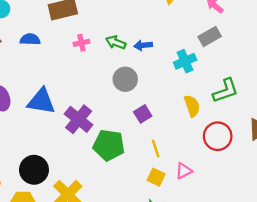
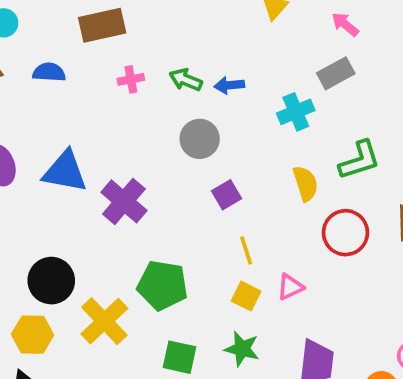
green pentagon: (109, 145) -> (162, 285), moved

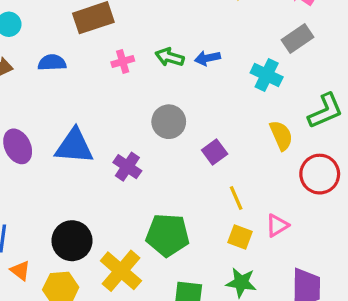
cyan cross: (296, 112) -> (267, 75), turned -36
gray circle: (200, 139) -> (169, 122), moved
purple cross: (124, 201) -> (127, 167), size x0.7

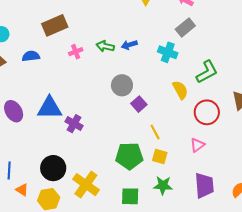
gray circle: (169, 122) -> (122, 85), moved
purple cross: (127, 167) -> (74, 124), moved
pink triangle: (277, 225) -> (197, 145), moved
green pentagon: (168, 235) -> (129, 156), moved

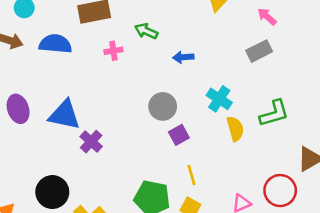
green arrow: (105, 46) -> (146, 31), moved
cyan cross: (168, 52) -> (219, 99), moved
blue semicircle: (31, 56) -> (55, 44), size x1.4
red circle: (207, 112) -> (280, 191), moved

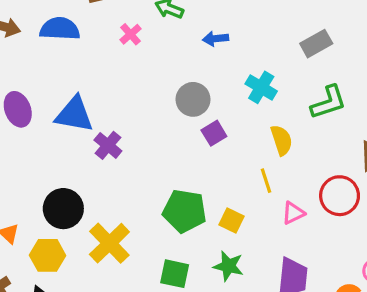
pink cross: (113, 51) -> (131, 34), turned -30
gray rectangle: (259, 51) -> (316, 44), moved
yellow semicircle: (235, 129) -> (281, 140), moved
yellow line: (192, 175) -> (266, 181), moved

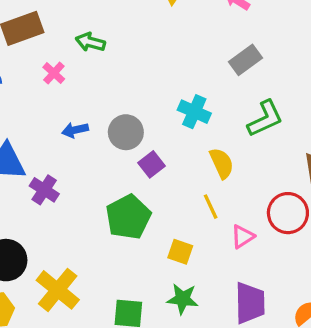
blue arrow: (216, 39) -> (75, 130), moved
green pentagon: (185, 211) -> (128, 217), moved, turned -30

